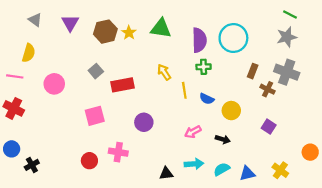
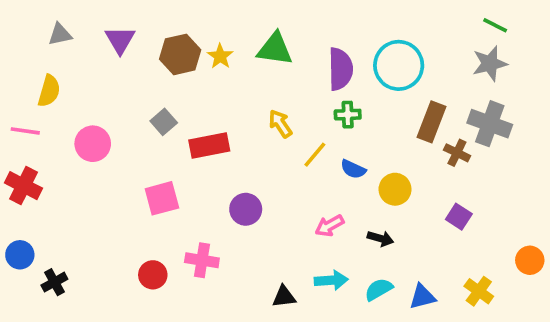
gray triangle: (35, 20) -> (60, 34), turned -48
brown rectangle: (253, 71) -> (431, 122), size x1.5
yellow line: (184, 90) -> (315, 155), turned 49

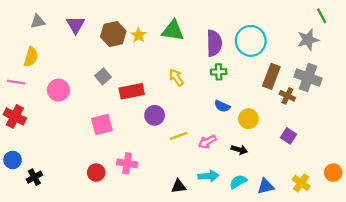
green line: (495, 25) -> (322, 16), moved, turned 35
yellow line: (315, 155) -> (179, 136), moved, turned 30
purple circle: (246, 209) -> (155, 115), moved
orange circle: (530, 260) -> (333, 173), moved

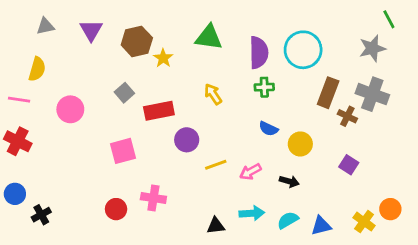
yellow star: (139, 35) -> (163, 58), moved
orange circle: (333, 173) -> (390, 209), moved

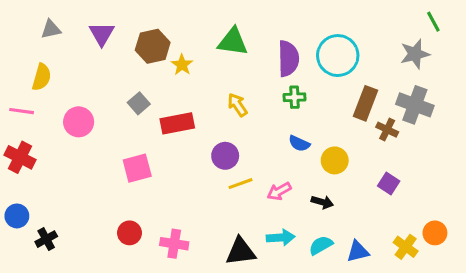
purple circle: (187, 140) -> (225, 156), moved
pink cross: (153, 198) -> (174, 244), moved
black triangle: (216, 226) -> (241, 251), size x1.5

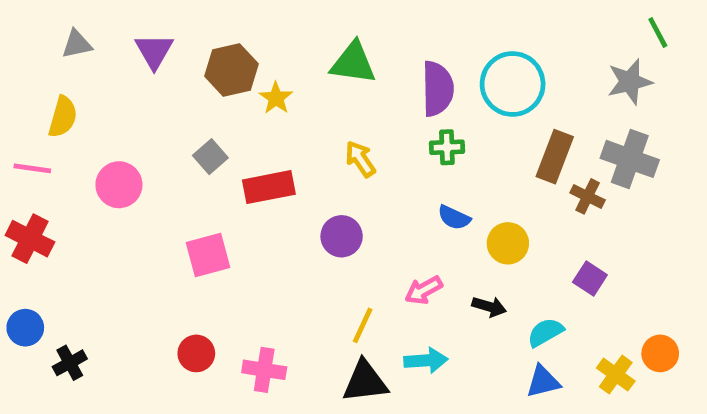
yellow line: (241, 184) -> (363, 325), moved, turned -45
cyan semicircle: (321, 245) -> (545, 332), moved

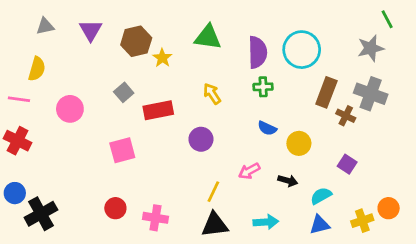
cyan arrow: (426, 360) -> (266, 222), moved
black cross: (70, 363) -> (41, 214), size x1.6
yellow cross: (616, 375) -> (362, 221), turned 35

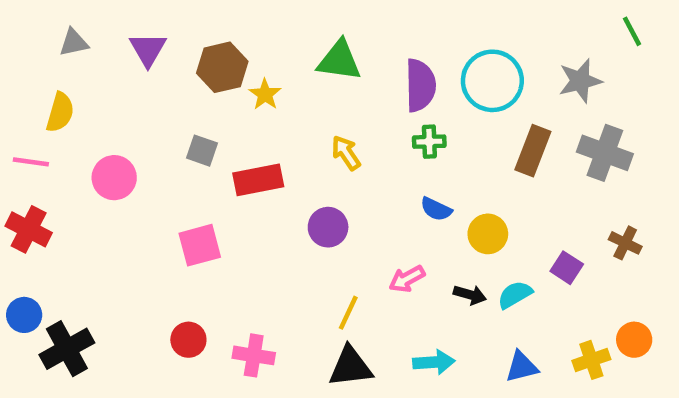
gray star: (371, 48) -> (580, 81), moved
gray square: (124, 92) -> (202, 151), turned -30
brown cross: (346, 116) -> (625, 243), moved
cyan semicircle: (321, 196) -> (515, 295), moved

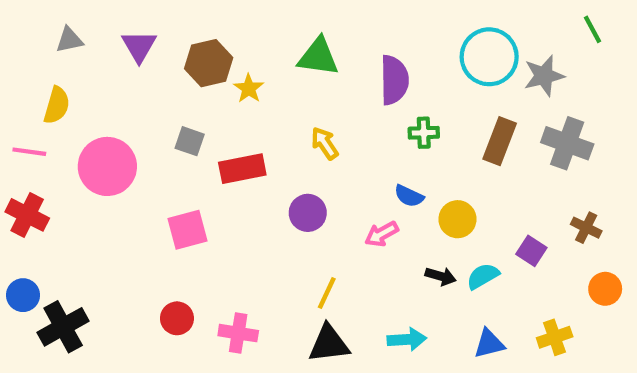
cyan circle: (492, 81) -> (489, 57), moved
green cross: (429, 142) -> (424, 133), moved
pink circle: (114, 178) -> (107, 166), size x1.4
pink arrow: (407, 279) -> (382, 234), moved
orange circle: (634, 340) -> (605, 289), moved

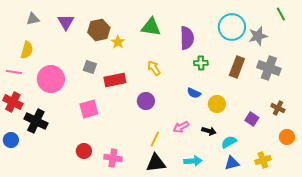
pink arrow: (382, 234) -> (181, 127), moved
cyan semicircle: (483, 276) -> (229, 142), moved
black cross: (63, 327) -> (36, 121), moved, turned -35

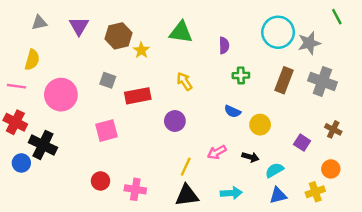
purple semicircle: (187, 38) -> (224, 45), size x0.6
orange circle: (287, 137) -> (331, 169), moved
blue circle: (11, 140) -> (21, 163), moved

